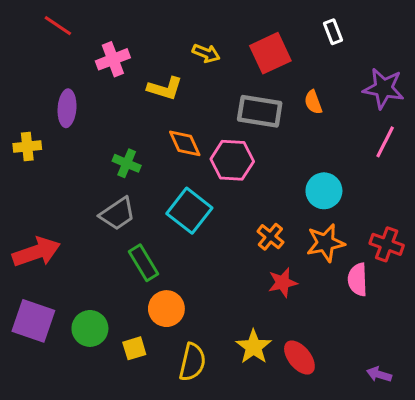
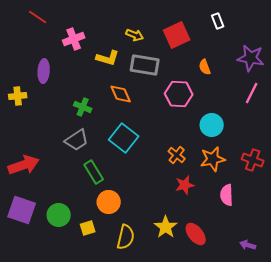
gray rectangle: (260, 111) -> (145, 65), moved
pink hexagon: (232, 160) -> (179, 94), moved
pink semicircle: (358, 280) -> (227, 195), moved

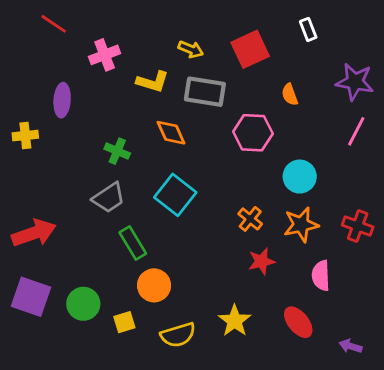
red ellipse: (196, 234) -> (298, 322), moved
yellow semicircle: (126, 237) -> (178, 335), turned 60

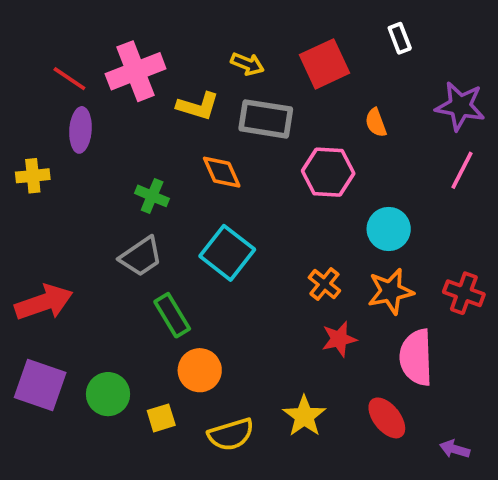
red line: (54, 24) -> (69, 79), moved
pink cross: (105, 55) -> (136, 71), size x1.4
pink semicircle: (321, 275) -> (416, 357), size x1.4

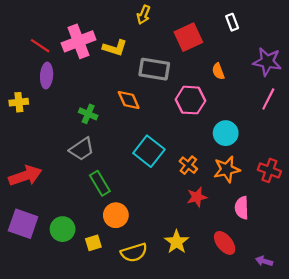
yellow arrow: (247, 64) -> (144, 15), moved, turned 90
yellow L-shape: (198, 106) -> (115, 48), moved
cyan square: (227, 253) -> (149, 151), moved
pink semicircle: (416, 357) -> (242, 208), size x0.7

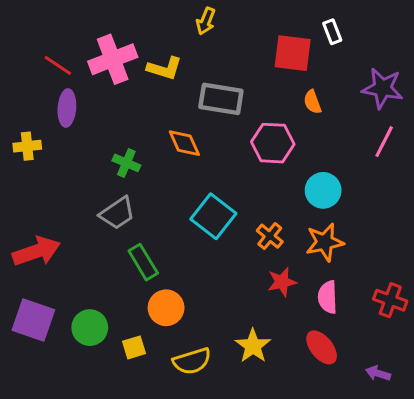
red square: (188, 37) -> (293, 53), moved, turned 32
red cross: (269, 170) -> (390, 300), moved
pink semicircle: (242, 208) -> (328, 297), moved

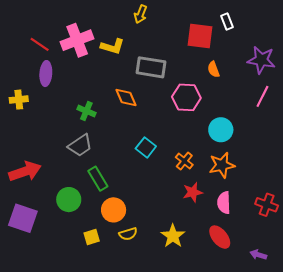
cyan square: (213, 216) -> (146, 147), size x0.7
green circle: (90, 328) -> (69, 200), moved
yellow semicircle: (192, 361) -> (128, 234), moved, size x0.7

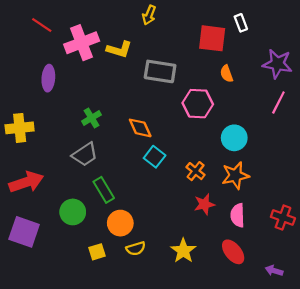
red line: (40, 44) -> (42, 25), moved
orange diamond: (126, 97) -> (140, 128), moved
yellow cross: (19, 100) -> (20, 128), moved, size x1.4
green cross: (86, 111) -> (92, 118), turned 36

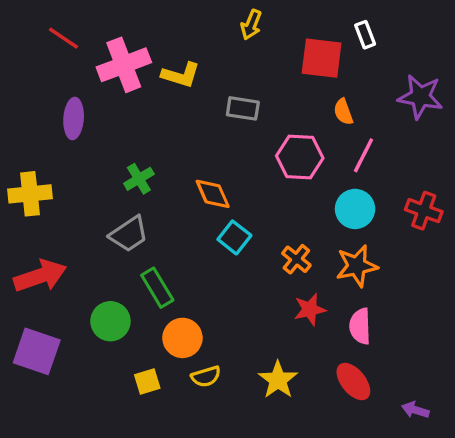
yellow arrow: (149, 15) -> (251, 25), moved
gray rectangle: (160, 71) -> (243, 108), size x0.7
pink line: (278, 102) -> (363, 155), moved
red cross: (283, 218) -> (424, 211), moved

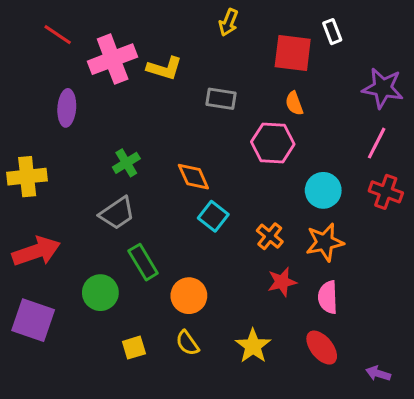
orange semicircle: (343, 112) -> (294, 103), moved
pink line: (363, 155) -> (377, 143), moved
orange circle: (182, 338) -> (189, 296), moved
yellow semicircle: (206, 376) -> (187, 343), turned 72

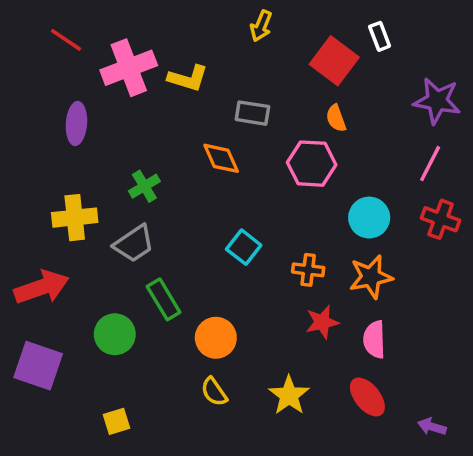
red square: (293, 53) -> (334, 61), turned 30
yellow cross: (27, 177) -> (75, 218), moved
orange diamond: (193, 177) -> (221, 158), moved
orange cross: (270, 236) -> (308, 270), turned -32
yellow square: (134, 348) -> (117, 421), moved

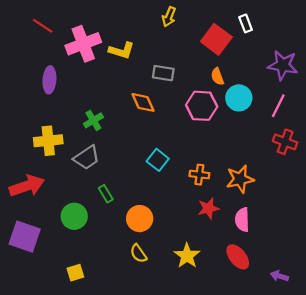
cyan circle: (369, 218) -> (239, 98), moved
green rectangle: (164, 299) -> (106, 194), size x0.7

